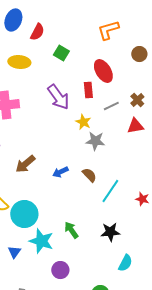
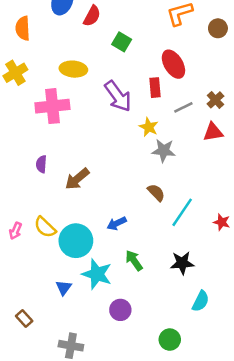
brown circle: (139, 54) -> (218, 28), moved
yellow ellipse: (19, 62) -> (73, 69), moved
blue arrow: (60, 172) -> (117, 223), moved

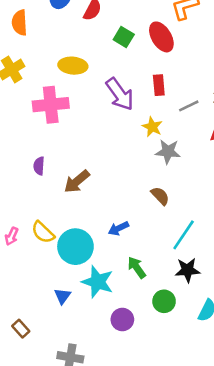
red ellipse: (173, 64) -> (161, 37), moved
cyan line: (182, 212) -> (184, 235), moved
green circle: (170, 340) -> (164, 301), moved

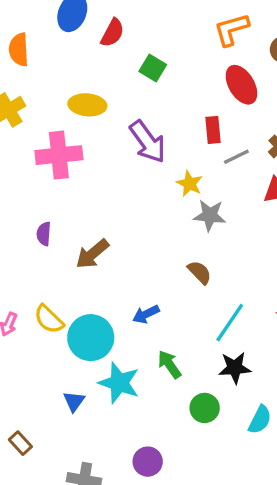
red ellipse: (161, 37) -> (241, 85), moved
red rectangle: (159, 85) -> (213, 130), moved
purple circle: (122, 320) -> (148, 462), moved

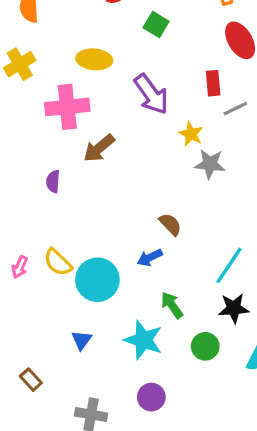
brown arrow: (92, 254) -> (99, 148), moved
brown semicircle: (200, 272) -> (170, 224), moved
cyan star: (119, 383) -> (143, 340), moved

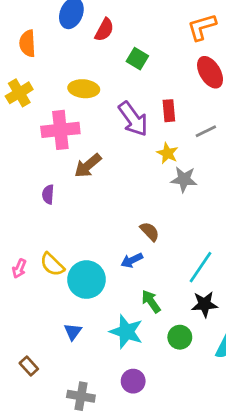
red rectangle: (213, 83) -> (169, 111), moved

